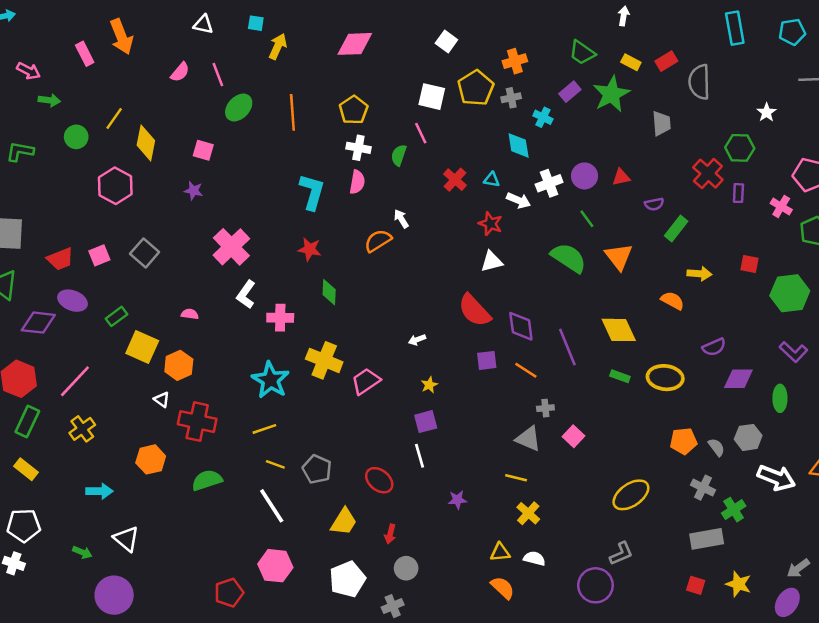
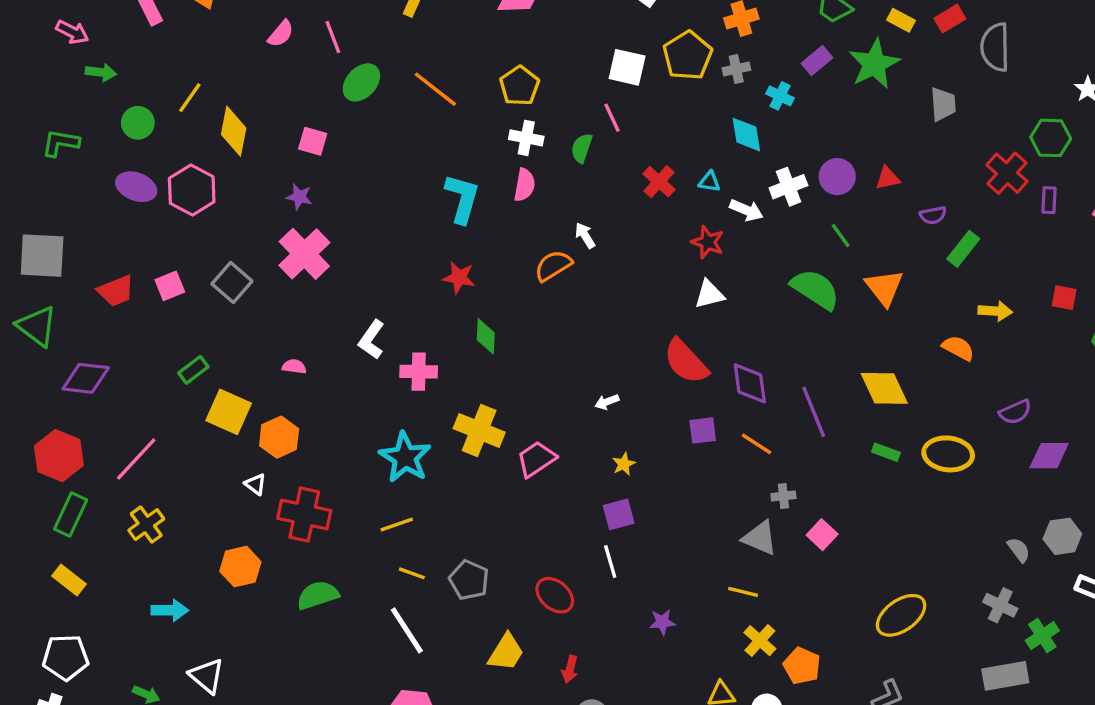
orange line: (292, 112) -> (435, 89), turned -48
pink cross: (231, 247) -> (304, 254), moved
purple ellipse: (73, 301) -> (136, 187), moved
orange pentagon: (683, 441) -> (802, 666), moved, turned 30

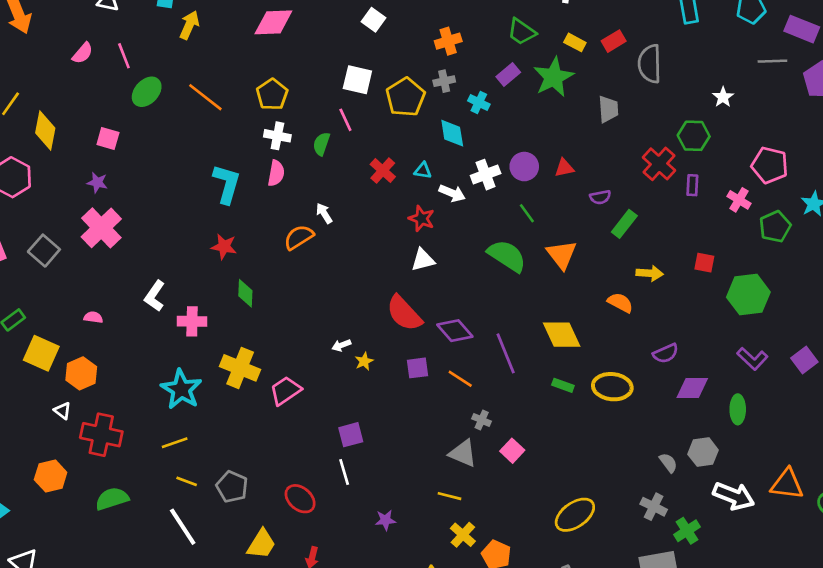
yellow pentagon: (688, 56) -> (405, 97), moved
purple diamond: (750, 383) -> (455, 331), turned -33
yellow star: (624, 464) -> (364, 361), moved
gray cross: (783, 496) -> (482, 420), turned 30

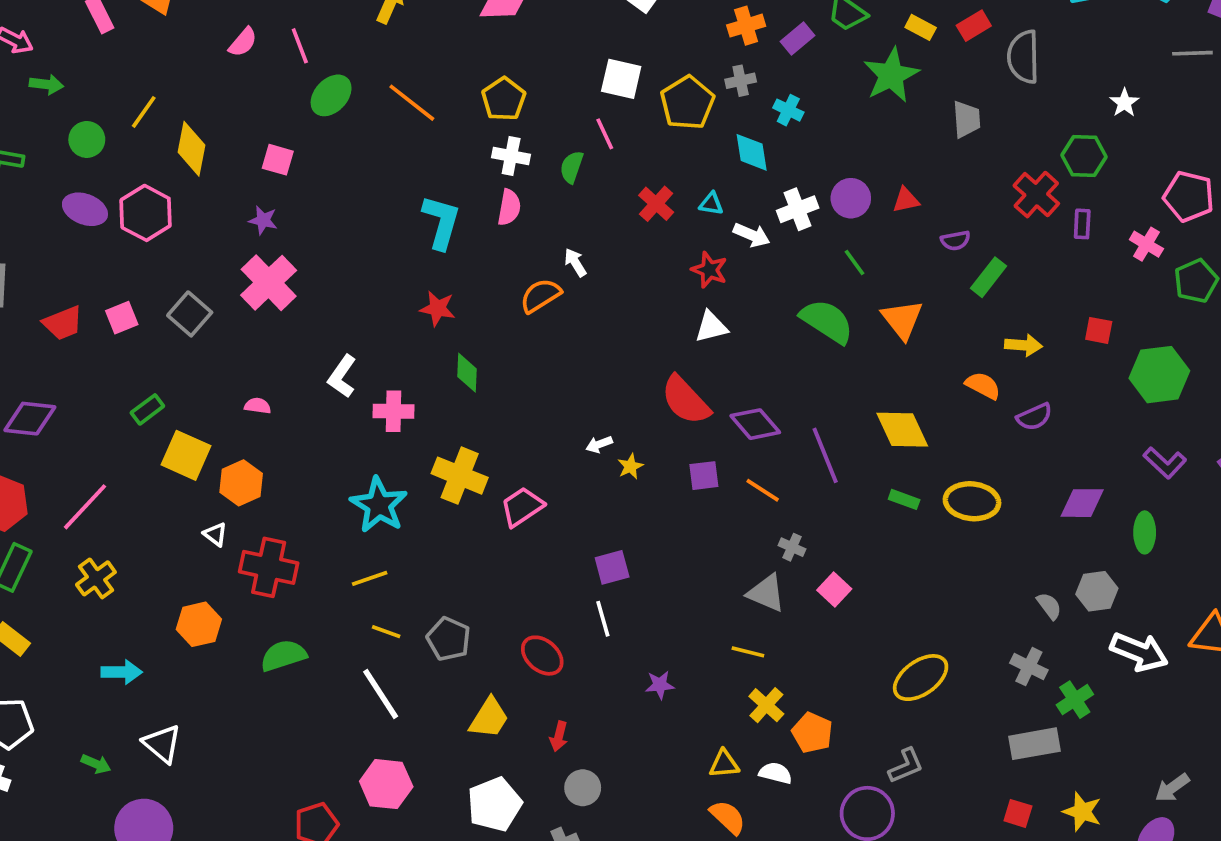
purple rectangle: (508, 74) -> (798, 38), moved
purple semicircle: (666, 353) -> (1034, 417), moved

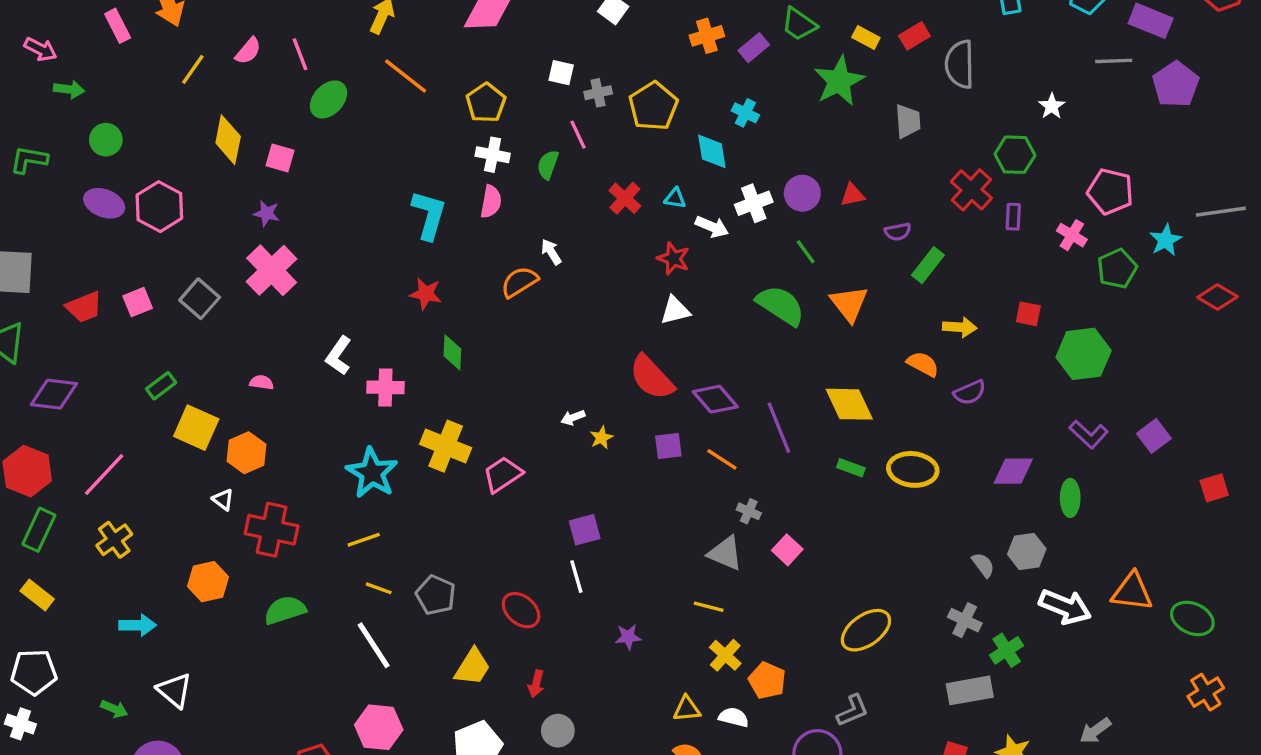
white square: (621, 79) -> (561, 73), moved, size x0.7
gray cross: (741, 81) -> (598, 93), moved
orange line: (412, 103) -> (406, 76), moved
yellow line: (144, 112) -> (193, 69), moved
yellow diamond: (191, 149) -> (228, 140), moved

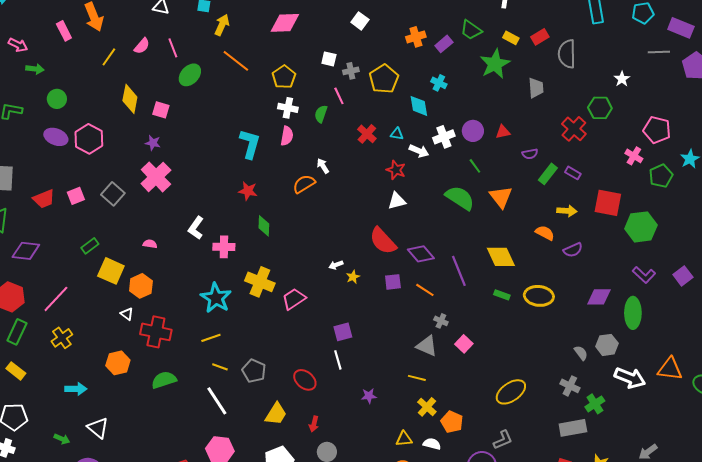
purple rectangle: (1013, 217) -> (573, 173), moved, turned -63
red square: (1028, 314) -> (608, 203), size x1.8
green ellipse: (1070, 498) -> (633, 313), size x1.4

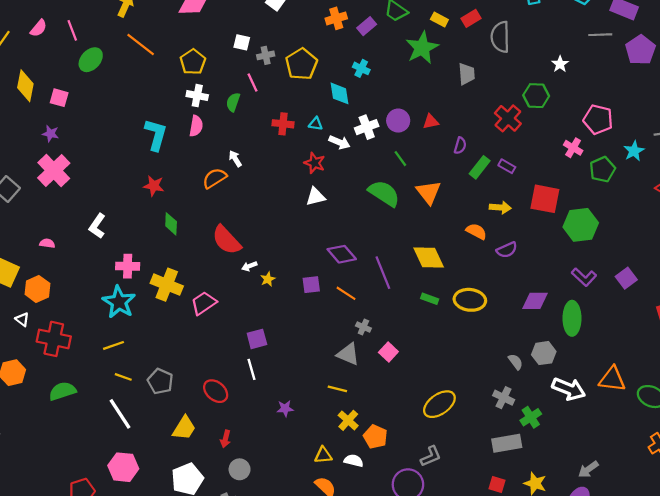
red cross: (367, 134) -> (283, 124), turned -36
purple semicircle: (530, 154) -> (460, 146), turned -63
red semicircle: (383, 241) -> (227, 240), moved
pink cross: (224, 247) -> (128, 266), moved

